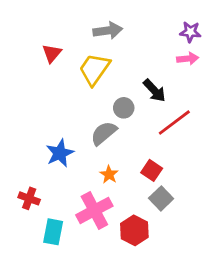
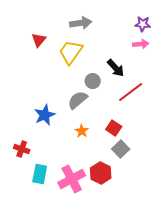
pink cross: (94, 210) -> (72, 179), moved

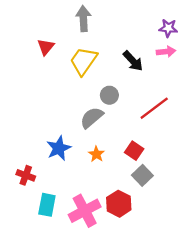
gray arrow: (81, 23) -> (83, 19), moved, turned -85
black arrow: (116, 68) -> (133, 61), moved
blue star: (45, 115) -> (59, 148), moved

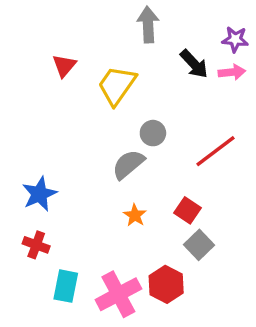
gray arrow: (83, 19) -> (148, 25), moved
black arrow: (133, 61) -> (194, 64), moved
blue star: (59, 148) -> (39, 194), moved

